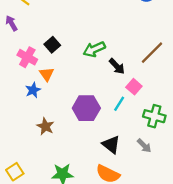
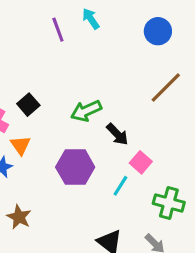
brown line: (152, 53) -> (166, 87), moved
purple hexagon: (86, 108) -> (75, 167), moved

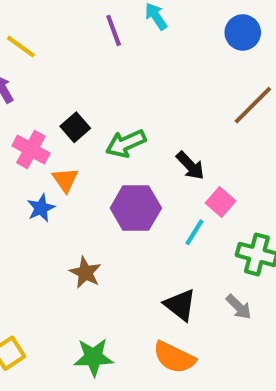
green arrow: (86, 111) -> (126, 143), moved
brown star: (19, 217) -> (85, 273), moved

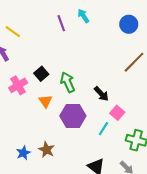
green arrow: (126, 143) -> (68, 82), turned 90
pink cross: (31, 150) -> (18, 85), turned 30
orange triangle: (65, 180) -> (45, 101), moved
blue star: (41, 208) -> (23, 153), moved

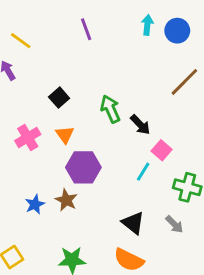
cyan arrow: (83, 16) -> (147, 25), moved, turned 40
green arrow: (68, 82) -> (110, 109), moved
pink cross: (18, 85) -> (28, 137), moved
purple hexagon: (73, 116) -> (83, 167), moved

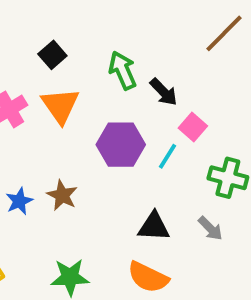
orange triangle: (65, 135) -> (60, 106), size x1.5
purple hexagon: (83, 167) -> (121, 145), moved
black triangle: (133, 223) -> (154, 226), turned -35

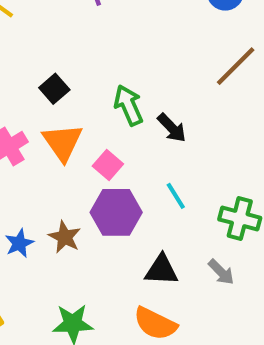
pink square: (193, 127) -> (108, 165), moved
purple hexagon: (121, 145) -> (116, 212), moved
cyan line: (167, 156) -> (176, 196), turned -64

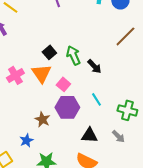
black square: (54, 89) -> (49, 52), moved
blue star: (19, 243) -> (26, 140), moved

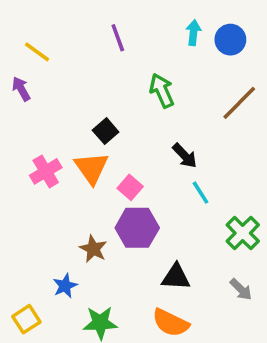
green arrow: (73, 55) -> (162, 91), moved
cyan line: (96, 99) -> (200, 193), moved
green cross: (127, 110) -> (243, 233), turned 30
gray arrow: (118, 136) -> (241, 289), moved

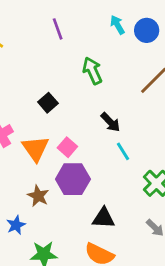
cyan arrow: (193, 33) -> (117, 25), turned -36
orange triangle: (91, 168) -> (35, 149), moved

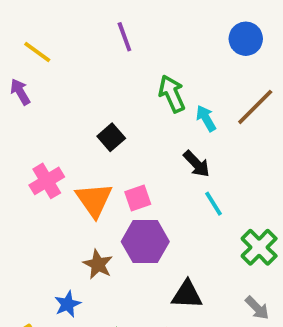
cyan arrow: (117, 25) -> (206, 118), moved
pink square: (67, 147) -> (138, 198), turned 30

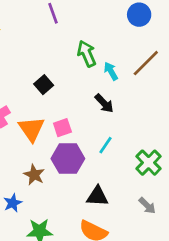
cyan line: (214, 204) -> (105, 145), moved, turned 66

